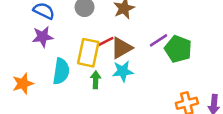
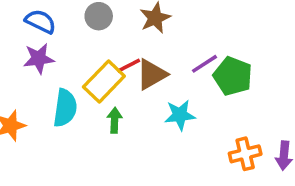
yellow rectangle: (88, 53) -> (104, 81), turned 32
cyan star: (123, 71) -> (180, 115), moved

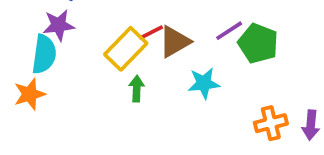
cyan semicircle: (65, 108) -> (44, 54), moved

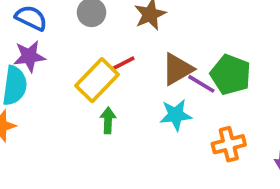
purple line: (229, 31) -> (201, 84), moved, turned 64
brown triangle: (175, 42) -> (178, 69), moved
orange cross: (271, 123) -> (229, 144), moved

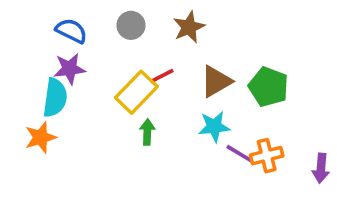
purple line: (201, 84) -> (240, 154), moved

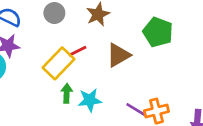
green pentagon: (268, 87) -> (158, 32), moved
cyan star: (214, 127) -> (90, 100), moved

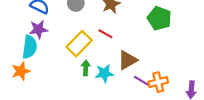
red line: (78, 51) -> (105, 34), moved, turned 56
brown triangle: (118, 55) -> (127, 60), moved

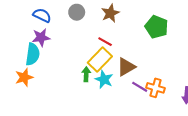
yellow rectangle: (79, 44) -> (100, 59), moved
cyan star: (104, 73) -> (104, 79), turned 30
orange cross: (158, 82) -> (155, 88), turned 30

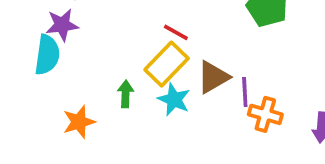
green arrow: (86, 74) -> (126, 94), moved
orange star: (24, 77) -> (79, 122), moved
purple line: (140, 87) -> (245, 92), moved, turned 56

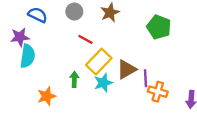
purple star: (62, 25) -> (20, 37), moved
red line: (176, 32) -> (85, 39), moved
cyan star: (174, 99) -> (103, 83), turned 30

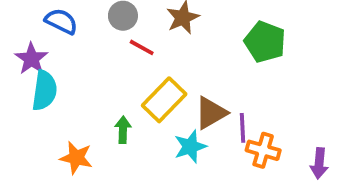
purple star: (20, 37) -> (31, 59), turned -30
red line: (85, 39) -> (142, 47), moved
cyan star: (103, 83) -> (190, 147), moved
orange star: (47, 96) -> (76, 158), turned 30

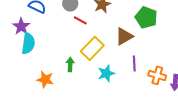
brown triangle: (211, 113) -> (124, 36), moved
orange cross: (263, 150) -> (157, 75), moved

